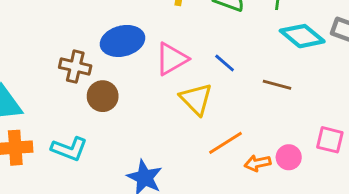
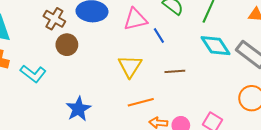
pink triangle: (172, 59) -> (135, 19), moved
blue line: (225, 63) -> (159, 35), moved
brown line: (277, 85) -> (175, 71), moved, turned -36

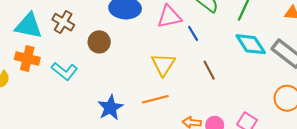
brown cross: (54, 19) -> (63, 22), moved
brown line: (175, 71) -> (209, 70), turned 66
orange line: (141, 102) -> (155, 99), moved

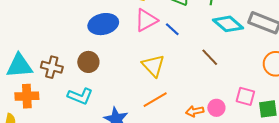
brown cross: (63, 22) -> (52, 67), moved
brown line: (209, 70) -> (210, 57), moved
cyan L-shape: (64, 71) -> (80, 96), moved

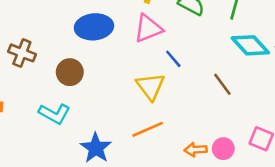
blue line: (172, 29) -> (173, 59), moved
brown cross: (52, 67) -> (22, 53), moved

